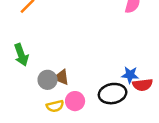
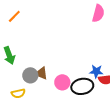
pink circle: (75, 101) -> (62, 82), moved
yellow semicircle: (55, 106) -> (18, 93), moved

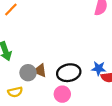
pink circle: (62, 82) -> (62, 94), moved
black ellipse: (82, 86) -> (69, 73), moved

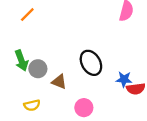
gray circle: (28, 73) -> (38, 69), moved
black ellipse: (69, 73) -> (91, 63), moved, turned 70

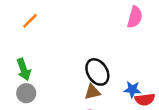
gray circle: (38, 69) -> (26, 93), moved
brown triangle: (59, 82) -> (92, 92), moved, turned -35

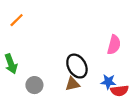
pink semicircle: (135, 17) -> (114, 45), moved
gray circle: (26, 93) -> (34, 85), moved

